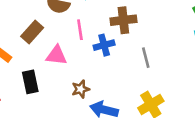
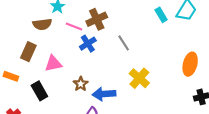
pink line: (80, 30) -> (74, 26), moved, turned -42

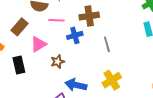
pink line: (74, 26) -> (56, 20), moved, turned -35
pink triangle: (53, 64) -> (38, 44), turned -36
brown star: (81, 84) -> (58, 62), moved

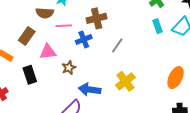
pink triangle: (38, 44) -> (48, 52), turned 30
gray line: (107, 44) -> (117, 45), turned 56

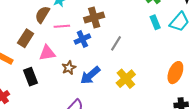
brown semicircle: (45, 13) -> (42, 14), turned 120
blue arrow: (90, 90) -> (90, 75), moved, turned -45

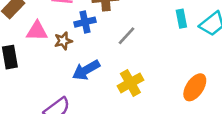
brown star: (69, 68) -> (63, 41), moved

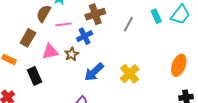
gray line: (127, 36) -> (128, 24), moved

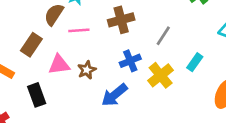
cyan rectangle: (156, 16) -> (195, 62), moved, turned 56
blue cross: (85, 36) -> (130, 61), moved
yellow cross: (130, 74) -> (161, 75), moved

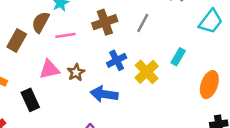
gray line: (163, 36) -> (143, 23), moved
brown rectangle: (31, 45) -> (17, 40), moved
blue arrow: (114, 95) -> (104, 94), turned 52

